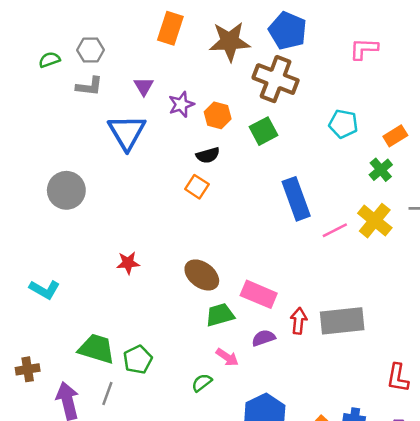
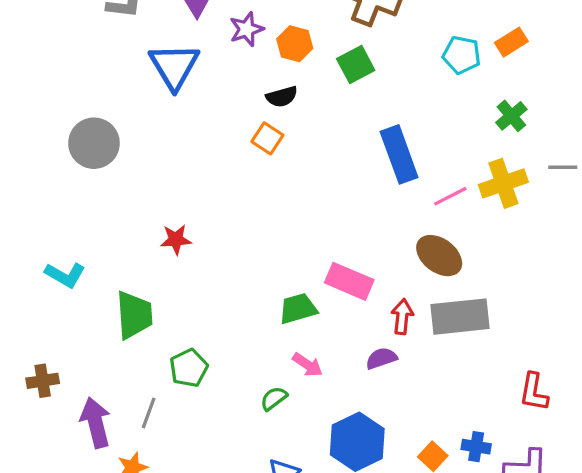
orange rectangle: (395, 136) -> (511, 42), moved
yellow cross: (375, 221) -> (503, 183), turned 32
brown ellipse: (202, 275) -> (439, 256), moved
purple semicircle: (263, 338) -> (381, 358), moved
green trapezoid: (97, 349) -> (134, 315), moved, turned 69

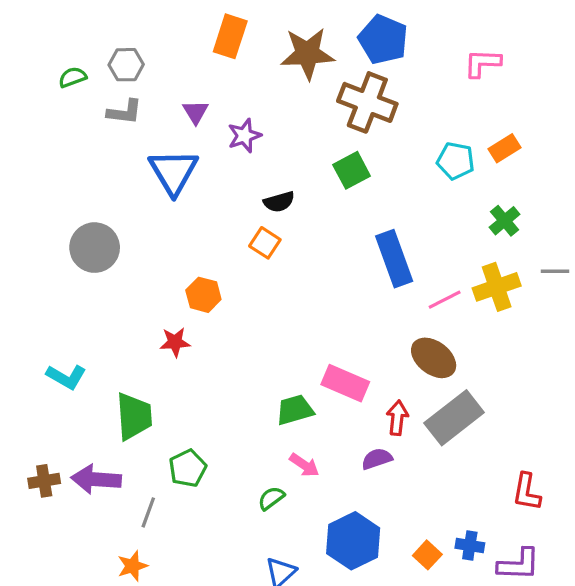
orange hexagon: (295, 44) -> (203, 295), moved
gray rectangle: (460, 317) -> (454, 418), turned -32
purple arrow: (96, 423) -> (96, 479), moved, turned -72

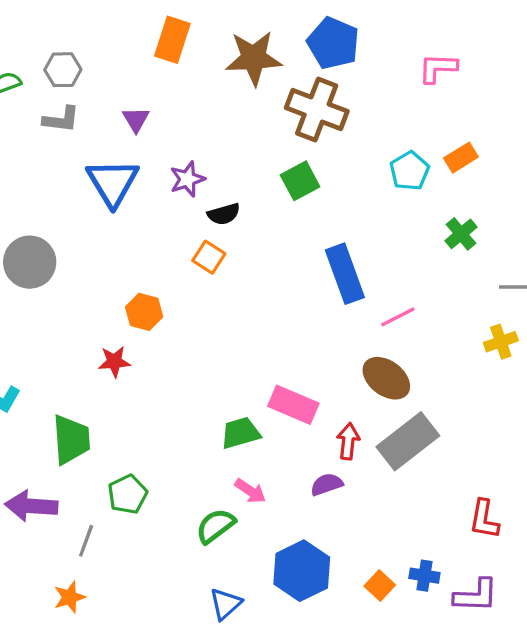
purple star: (244, 136) -> (187, 179), moved
cyan pentagon: (456, 161) -> (410, 171), turned 30
yellow cross: (497, 287) -> (501, 342), moved, size x0.7
green semicircle: (271, 498) -> (215, 526), size x1.4

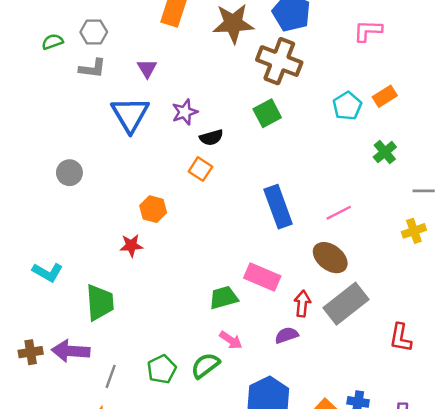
gray circle: (30, 262) -> (69, 173), size x0.7
blue rectangle: (345, 274) -> (278, 207), moved
green pentagon: (128, 494) -> (162, 369), moved
red L-shape: (484, 519) -> (401, 338), moved

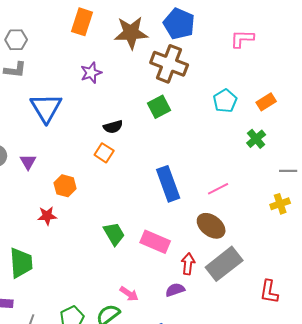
purple triangle: (147, 68) -> (28, 162), moved
orange rectangle: (385, 96) -> (266, 102), moved
purple star: (185, 112) -> (91, 73), moved
green trapezoid: (223, 298) -> (114, 234), moved, turned 75

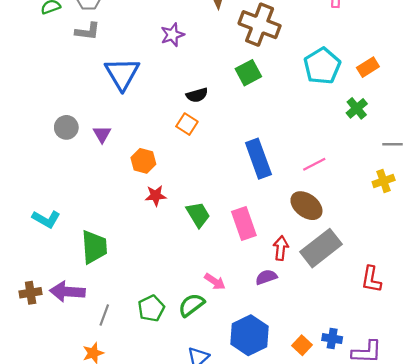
cyan pentagon: (225, 101) -> (322, 66), size x1.4
red star: (47, 216) -> (156, 196), moved
pink rectangle: (155, 242) -> (244, 223), turned 48

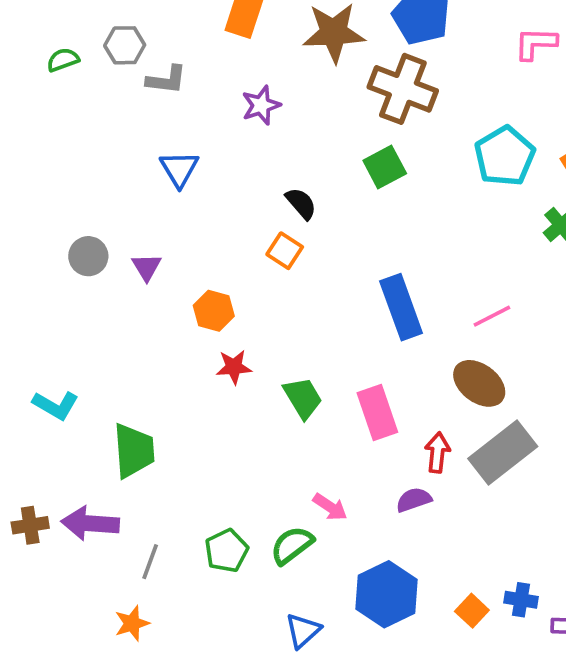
gray L-shape: (88, 31) -> (167, 80), moved
blue triangle: (122, 74) -> (179, 169), size x0.7
black semicircle: (197, 95) -> (301, 203), turned -115

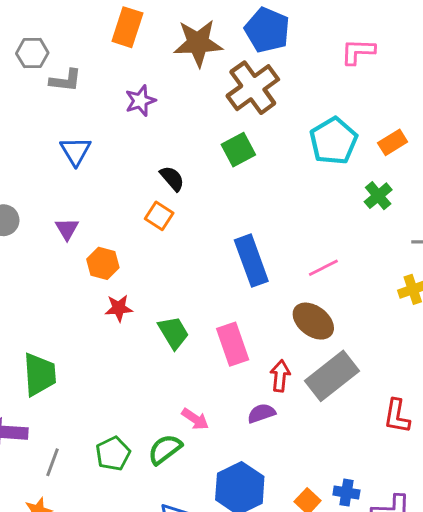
brown cross: (403, 89) -> (253, 88), turned 33
purple triangle: (147, 267) -> (67, 229), moved

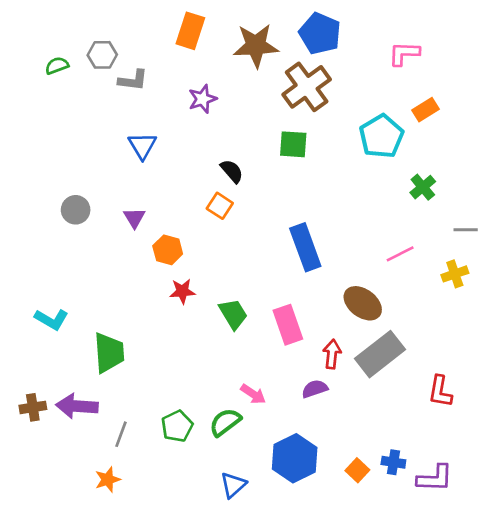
orange rectangle: (393, 142) -> (425, 110), moved
green square: (238, 150) -> (293, 144), turned 32
pink line: (323, 268) -> (400, 254), moved

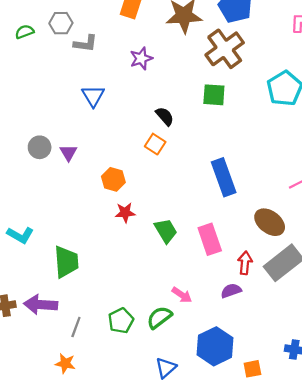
purple triangle: (134, 218) -> (68, 153), moved
orange square: (357, 470) -> (252, 369), moved, turned 36
orange star: (108, 480) -> (65, 363), turned 30

